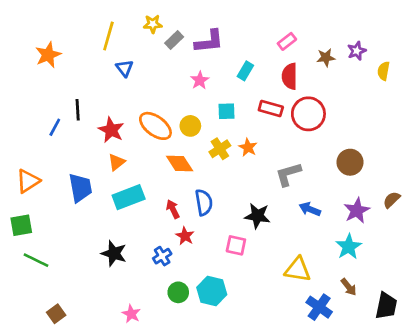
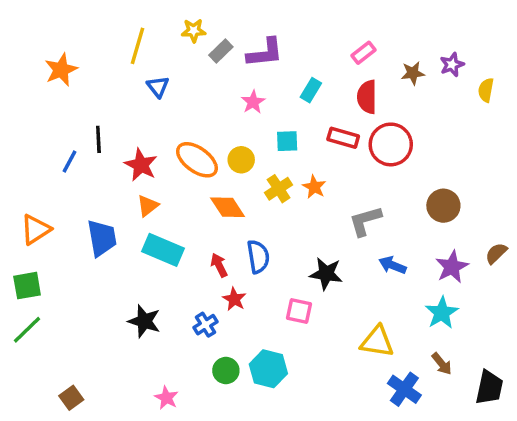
cyan rectangle: (129, 197) -> (163, 250), turned 44
green line: (36, 260) -> (27, 330), moved, turned -70

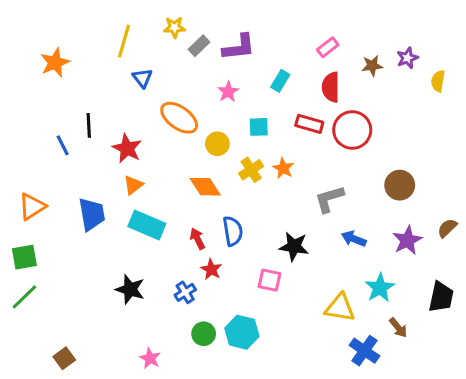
orange ellipse: (197, 160) -> (179, 118), moved
blue line: (70, 161) -> (63, 145), turned -55
cyan star: (442, 313) -> (380, 288), moved
black trapezoid: (489, 388) -> (441, 297), moved

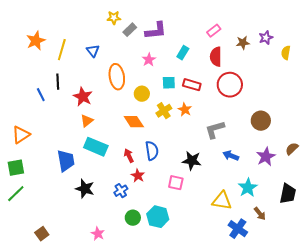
yellow line: (124, 41) -> (62, 50), moved
orange ellipse: (179, 118) -> (117, 77), turned 45
red rectangle: (309, 124) -> (192, 85), moved
blue trapezoid: (92, 214) -> (66, 161), moved

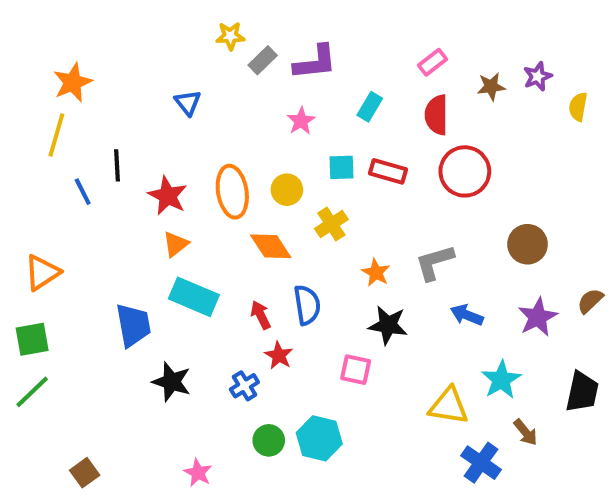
yellow line: (62, 50) -> (56, 135), moved
orange ellipse: (117, 77) -> (232, 192), moved
orange star: (185, 110) -> (376, 273), moved

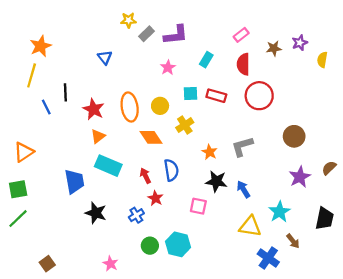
blue arrow: (467, 315) -> (243, 189), moved, turned 36

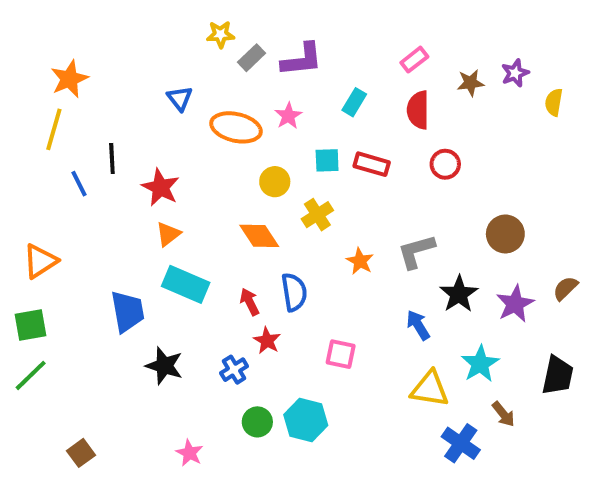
red circle: (259, 96) -> (445, 164), size x0.6
orange ellipse: (130, 107) -> (236, 127), moved, turned -68
black star: (216, 181) -> (459, 294), moved, turned 30

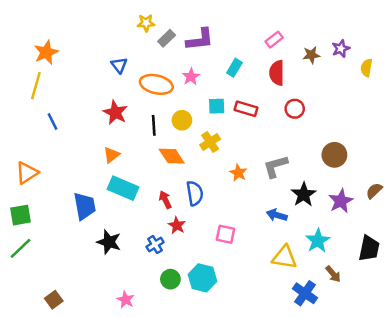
black line: (112, 158) -> (154, 125), moved
red star: (160, 187) -> (115, 113), moved
blue arrow: (418, 325) -> (277, 215), turned -42

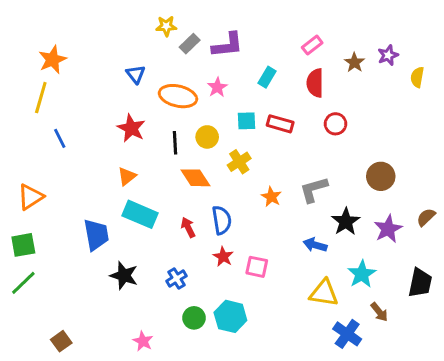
brown star: (311, 55) -> (354, 63), turned -30
red star: (177, 225) -> (223, 257), moved

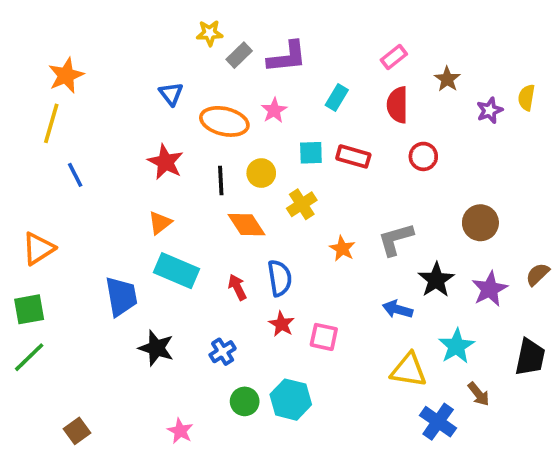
purple star: (388, 55) -> (490, 110), moved

